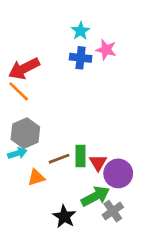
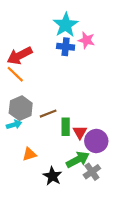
cyan star: (81, 31) -> (66, 25), size x1.6
brown line: (59, 159) -> (48, 114), moved
orange triangle: (36, 177) -> (29, 154), moved

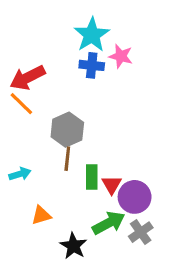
gray hexagon: (21, 108) -> (67, 130), moved
brown line: (48, 114) -> (67, 159), turned -63
gray cross: (92, 172) -> (141, 232), moved

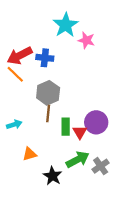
blue cross: (92, 65) -> (45, 58), moved
purple circle: (135, 197) -> (96, 122), moved

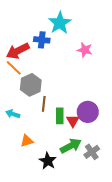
pink star: (86, 40) -> (85, 50), moved
blue cross: (45, 58) -> (42, 40), moved
gray hexagon: (48, 93) -> (31, 85), moved
cyan arrow: (14, 125) -> (13, 114), turned -144

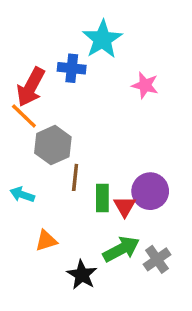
red arrow: (18, 51) -> (31, 87), turned -35

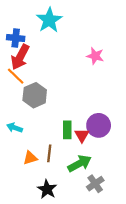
cyan star: (102, 39) -> (49, 20), moved
blue cross: (72, 68) -> (16, 38), moved
brown line: (75, 177) -> (49, 153), moved
gray cross: (157, 259) -> (95, 184), moved
black star: (82, 275) -> (47, 189), moved

